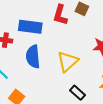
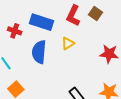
yellow triangle: (68, 61) -> (68, 43), moved, size x0.6

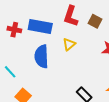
brown square: (95, 14) -> (95, 21), moved
red cross: (15, 31) -> (14, 30), moved

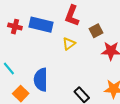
brown square: (95, 21) -> (96, 31), moved, turned 32
blue semicircle: (41, 56) -> (41, 80), moved

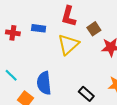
blue rectangle: (41, 25) -> (39, 28), size x0.6
yellow triangle: (69, 44) -> (68, 44), size x1.6

